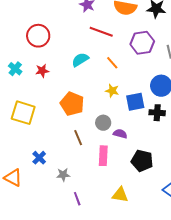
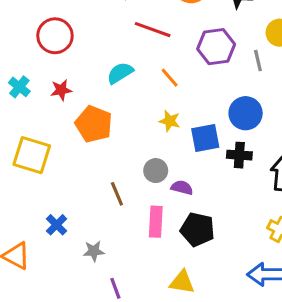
orange pentagon: (72, 104) -> (94, 124), moved
black pentagon: (142, 161) -> (198, 229), moved

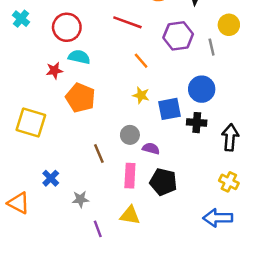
red circle: (55, 36) -> (67, 27), moved
cyan semicircle: (120, 73) -> (79, 57), moved, turned 45
cyan cross: (19, 87) -> (21, 19), moved
yellow triangle: (182, 282) -> (130, 215), moved

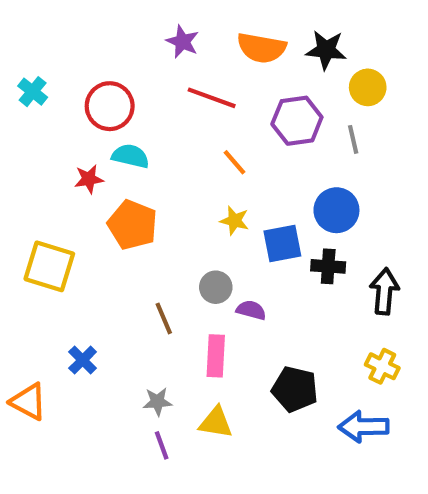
yellow circle: (229, 25) -> (368, 87), moved
black pentagon: (163, 182) -> (295, 389), moved
gray star: (80, 199) -> (157, 402), moved

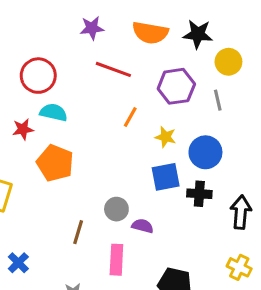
purple star: (182, 42) -> (92, 28), turned -30
orange line: (234, 162) -> (130, 117), turned 70
yellow star: (234, 221) -> (166, 137), moved
brown line: (164, 318) -> (78, 232), turned 40

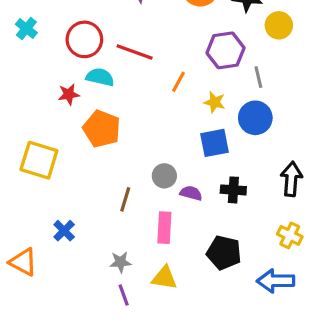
red line: (113, 69) -> (135, 52), moved
gray line: (218, 100) -> (258, 77), moved
black cross: (199, 194) -> (233, 190), moved

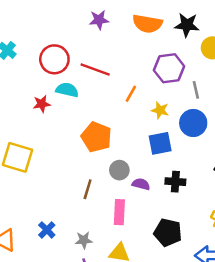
orange pentagon: (102, 129) -> (96, 137), moved
blue cross: (64, 231) -> (47, 230), moved

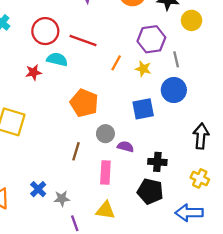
yellow star: (160, 110) -> (143, 69), moved
black cross: (175, 182) -> (157, 162), moved
gray star: (84, 240) -> (62, 199), moved

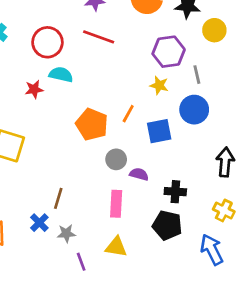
red line: (83, 40) -> (99, 37), moved
orange line: (116, 63) -> (128, 114), moved
brown line: (76, 151) -> (58, 198), moved
blue arrow: (189, 213) -> (212, 250), turned 64

